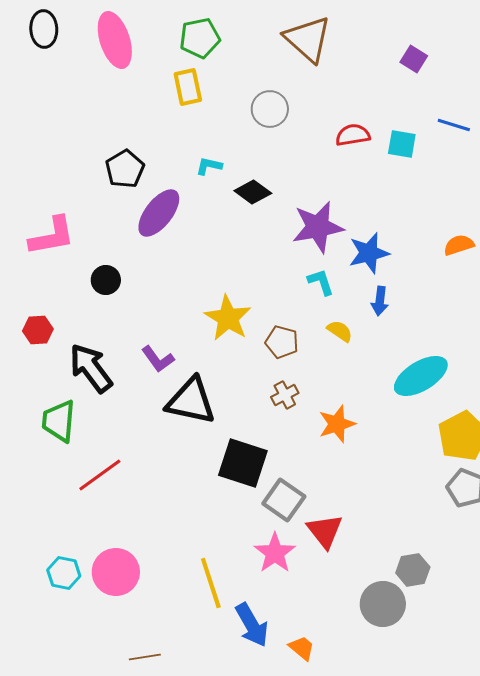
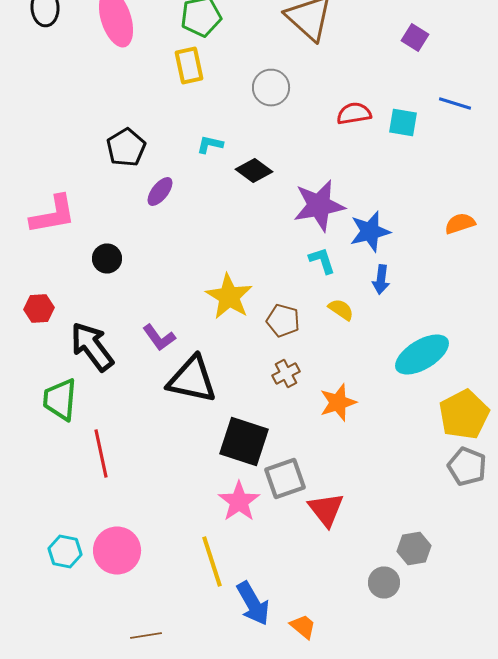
purple ellipse: (159, 213) -> (160, 192), size x0.6
red line: (100, 475) -> (101, 454), turned -66
gray square: (284, 500) -> (285, 478), turned 36
pink star: (275, 553) -> (239, 502), moved
gray circle: (383, 604) -> (384, 582), size x0.7

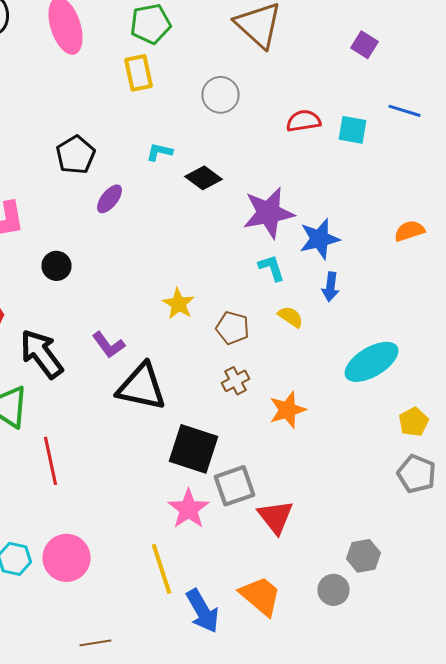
yellow star: (229, 296) -> (178, 304), size x0.7
yellow pentagon: (464, 414) -> (414, 422), size x0.6
orange trapezoid: (303, 626) -> (260, 596), moved, size x1.6

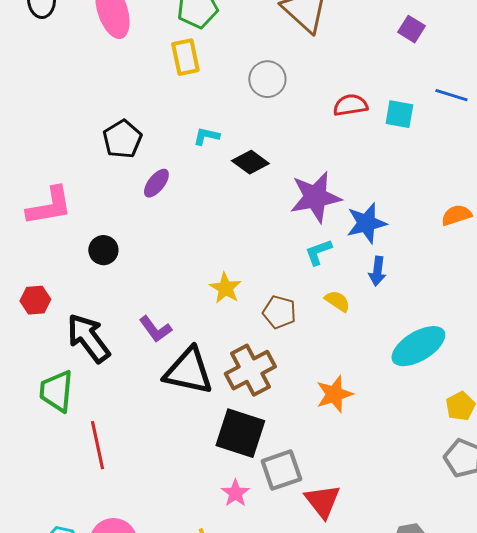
cyan L-shape: (272, 268) -> (318, 252), turned -92
brown cross: (236, 381) -> (250, 370), moved, size x1.8
pink star: (188, 509) -> (235, 493), size x0.7

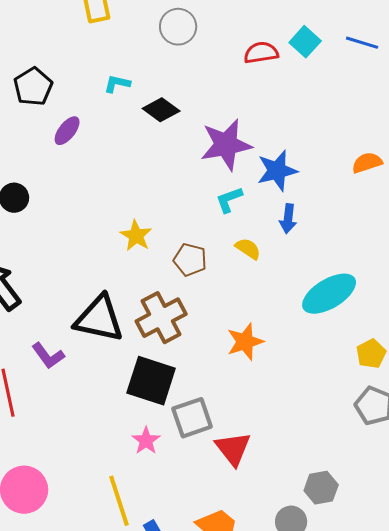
cyan square: (399, 114) -> (305, 42), moved, turned 32
purple L-shape: (155, 329) -> (48, 356), moved

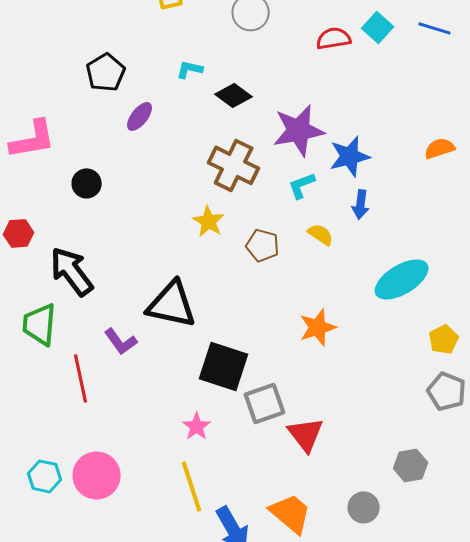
brown cross: (161, 318) -> (234, 165), moved, turned -36
pink star: (146, 441) -> (197, 426), moved
gray hexagon: (321, 488) -> (411, 465), moved

